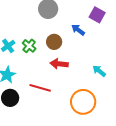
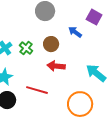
cyan arrow: (99, 71) -> (96, 73), size x1.5

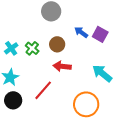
purple square: (94, 17) -> (100, 34), moved
red line: (37, 90) -> (43, 90), turned -65

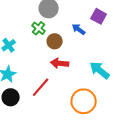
purple square: (100, 34) -> (99, 16), moved
green cross: (32, 48) -> (39, 28), moved

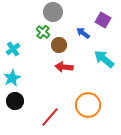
cyan arrow: (100, 70) -> (104, 59), moved
red line: (41, 87) -> (50, 117), moved

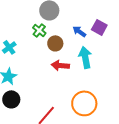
purple square: (103, 20) -> (99, 27), moved
cyan arrow: (104, 59) -> (85, 57), moved, turned 40

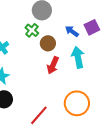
purple square: (99, 27) -> (92, 27), turned 35
red arrow: (60, 65) -> (53, 65), turned -72

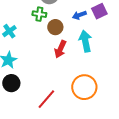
green cross: (32, 30) -> (39, 14), turned -32
blue arrow: (72, 31) -> (79, 15), turned -56

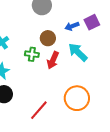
green cross: (39, 14) -> (32, 54), moved
cyan arrow: (85, 41) -> (78, 52), turned -35

